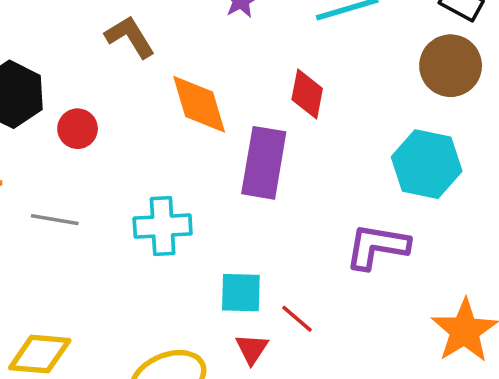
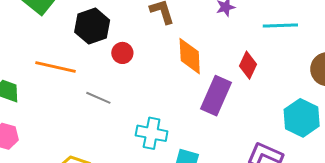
cyan cross: (163, 226) -> (152, 133), moved

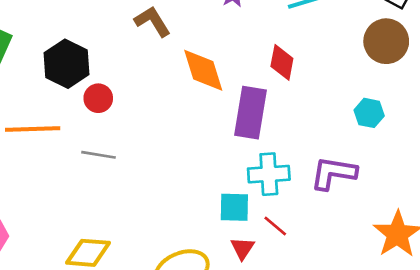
red circle: (122, 53) -> (98, 98), moved
cyan hexagon: (302, 118) -> (369, 113), size x0.6
cyan cross: (152, 133) -> (269, 174), moved

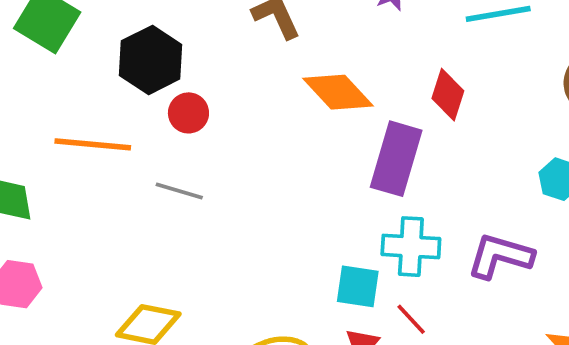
orange diamond: (203, 70) -> (338, 92), turned -33

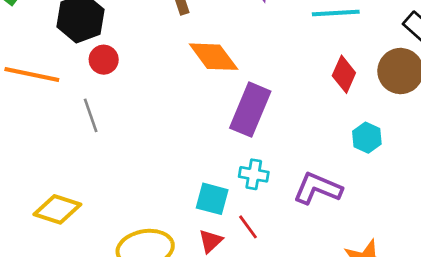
red diamond: (448, 95) -> (344, 74), moved
gray line: (179, 191) -> (91, 115), turned 48
cyan cross: (411, 247) -> (254, 174), size x0.7

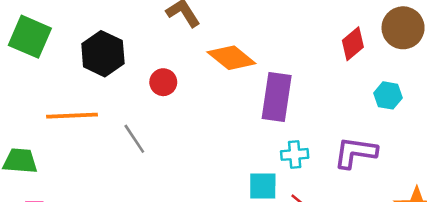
red circle: (104, 60) -> (163, 82), moved
red diamond: (344, 74) -> (353, 44), turned 40

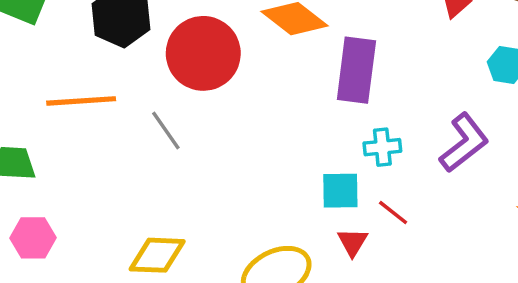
red circle: (163, 82) -> (203, 53), size x2.0
purple L-shape: (355, 153) -> (464, 143), turned 135

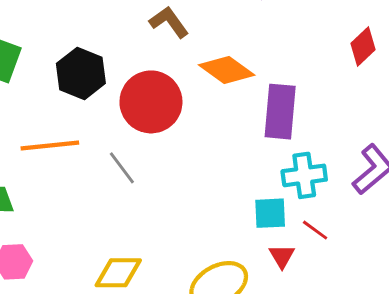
cyan cross: (382, 147) -> (304, 175), size x1.4

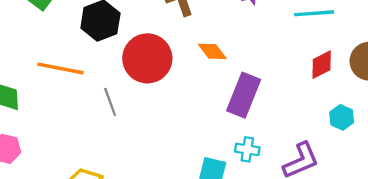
orange diamond: (227, 70) -> (212, 51), size x0.7
cyan cross: (304, 175) -> (247, 149), size x0.7

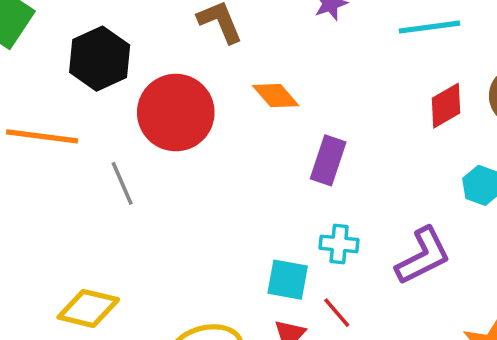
purple rectangle: (244, 95) -> (328, 160), size x0.7

